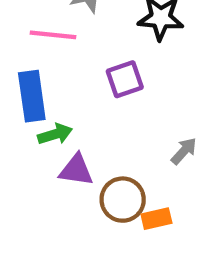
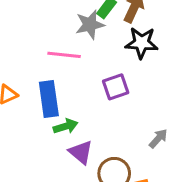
purple triangle: (76, 170) -> (81, 152), turned 32

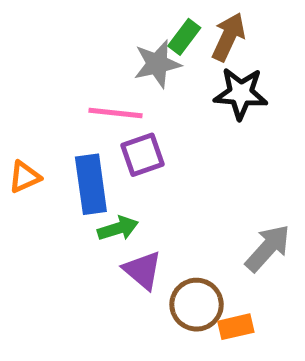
purple square: (116, 87) -> (142, 155), moved
gray arrow: (158, 138) -> (268, 248), size x1.5

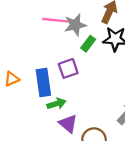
green rectangle: (184, 37) -> (88, 44), moved
pink line: (115, 113) -> (55, 20), moved

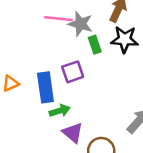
gray star: (75, 25) -> (80, 24), turned 30
green rectangle: (88, 44) -> (95, 45), turned -56

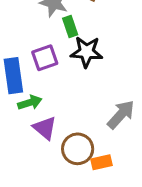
black star: (125, 39) -> (87, 52), moved

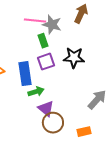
green rectangle: (70, 26) -> (43, 41), moved
brown circle: (78, 149) -> (53, 123), moved

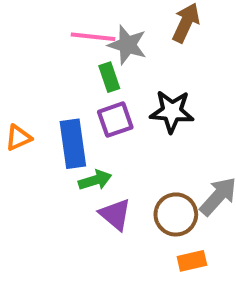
brown circle: (53, 123) -> (176, 214), moved

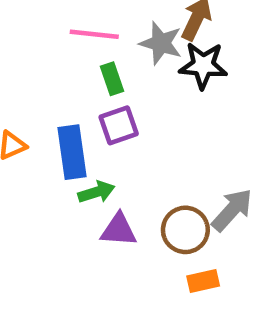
gray star: (127, 45) -> (161, 43), moved
black star: (172, 111) -> (203, 65), moved
purple triangle: (115, 214) -> (119, 230), turned -36

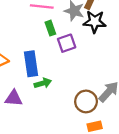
purple square: (119, 125) -> (67, 43), moved
purple triangle: (119, 230) -> (14, 98), moved

